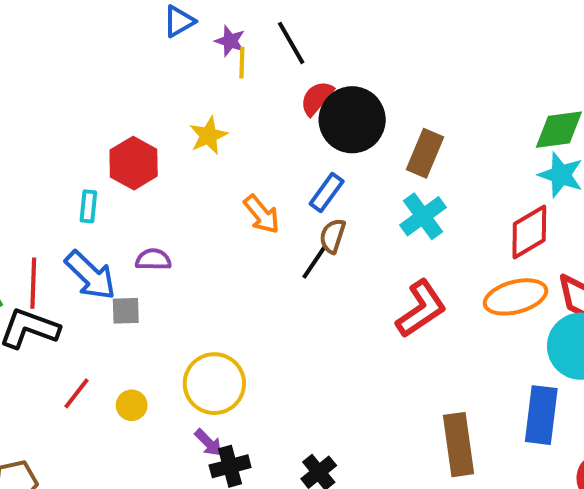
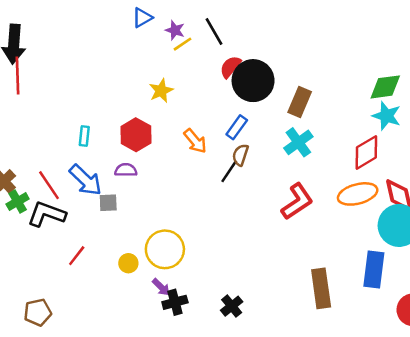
yellow line: (242, 63) -> (183, 44), turned 54
red hexagon: (134, 163) -> (136, 135), moved
red line: (33, 283) -> (49, 185), turned -36
yellow circle: (132, 405) -> (128, 263), moved

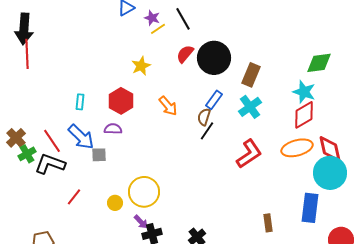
red semicircle: (230, 67) -> (185, 54), moved
cyan star: (387, 116) -> (304, 92), moved
blue rectangle: (237, 127) -> (214, 100), moved
black line: (229, 171) -> (207, 131), moved
brown rectangle: (321, 288) -> (268, 223), size x0.6

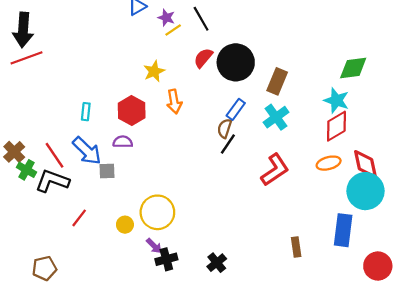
red line: (27, 54) -> (27, 58), turned 72
orange arrow: (168, 106) -> (174, 102), moved, turned 30
orange ellipse: (297, 148) -> (329, 163), size x0.7
green cross: (27, 154) -> (27, 170), turned -30

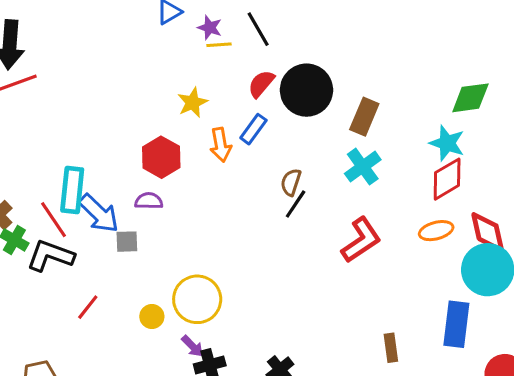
yellow line: (173, 30) -> (219, 45), turned 30
blue rectangle: (236, 109) -> (253, 129), moved
cyan rectangle: (86, 112) -> (72, 190), moved, size x1.8

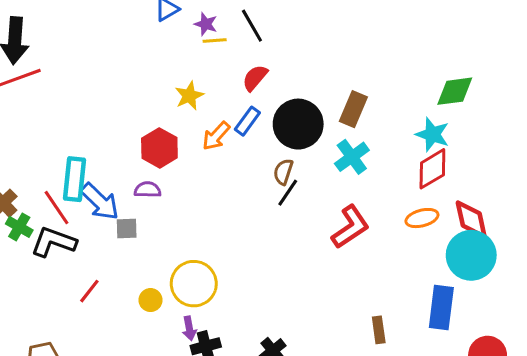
black circle: (306, 90) -> (298, 124), moved
orange arrow: (221, 145) -> (216, 136), turned 52
purple arrow: (192, 346) -> (189, 328), turned 35

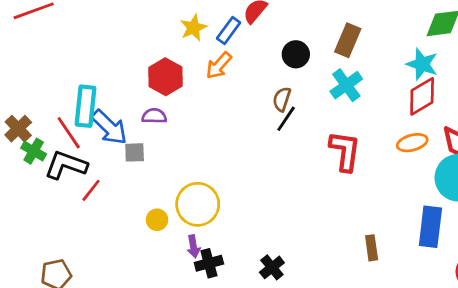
blue rectangle: (247, 121) -> (229, 30), moved
black circle: (298, 124) -> (296, 54), size x0.6
red L-shape: (350, 227) -> (345, 151), turned -48
red line: (89, 291) -> (91, 190), moved

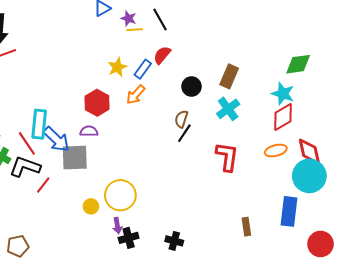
gray square: (135, 152) -> (75, 158), size x1.8
black cross: (272, 267) -> (174, 241), turned -36

